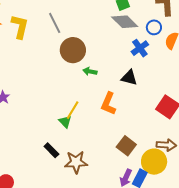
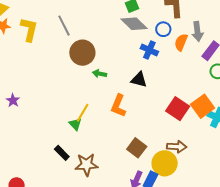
blue cross: (140, 48) -> (149, 50), turned -30

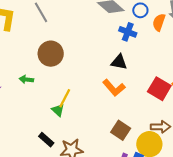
brown circle: (82, 53) -> (51, 54), moved
green arrow: (100, 74) -> (26, 79), moved
orange L-shape: (118, 106) -> (114, 88), moved, turned -60

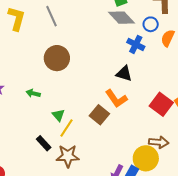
green arrow: (26, 79) -> (33, 93), moved
yellow line: (65, 98) -> (66, 128), moved
brown square: (121, 130) -> (99, 115), moved

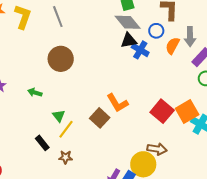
black triangle: (124, 74) -> (129, 40), moved, turned -30
brown star: (68, 156) -> (66, 157), size x0.6

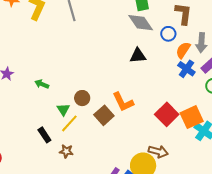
black triangle: (129, 40) -> (138, 56), moved
blue cross: (140, 50) -> (186, 69), moved
brown circle: (61, 59) -> (82, 98), moved, size x0.6

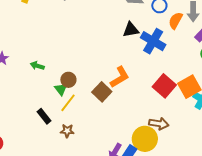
blue cross: (186, 69) -> (153, 41), moved, size x1.4
brown circle: (82, 98) -> (68, 80), moved
orange L-shape: (123, 102) -> (120, 77), turned -90

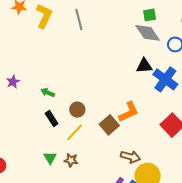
green triangle: (61, 89) -> (50, 158), moved
black rectangle: (44, 116) -> (52, 118), moved
brown arrow: (159, 124) -> (130, 157), moved

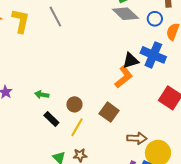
black triangle: (144, 66) -> (131, 61), moved
orange L-shape: (129, 112) -> (124, 77), moved

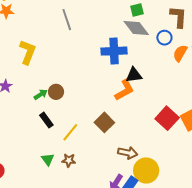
yellow L-shape: (21, 21) -> (28, 52), moved
blue cross: (153, 55) -> (114, 51), moved, turned -35
green arrow: (42, 95) -> (41, 94), turned 128
brown circle: (74, 104) -> (56, 92), moved

